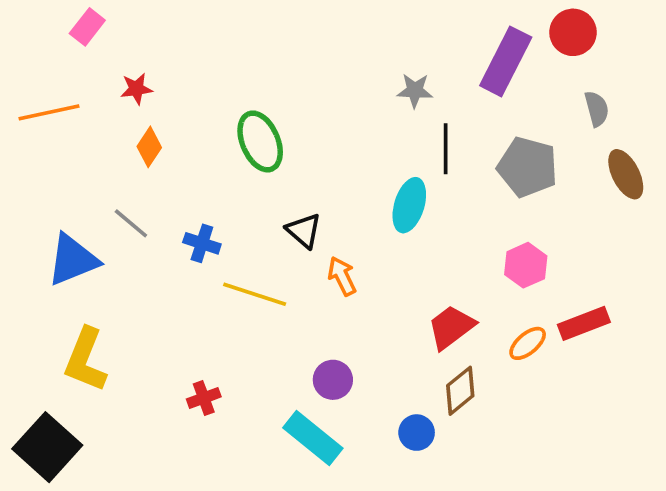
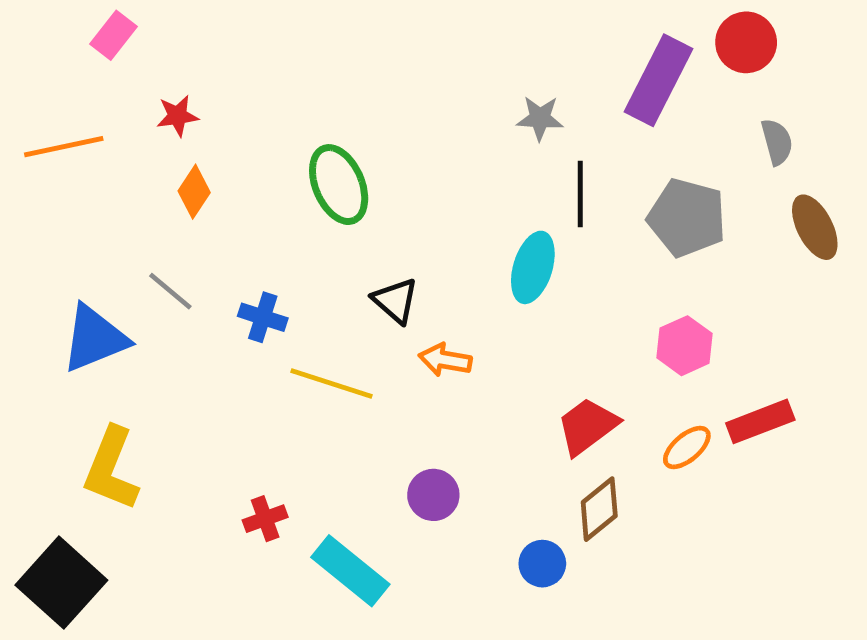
orange arrow: (342, 276) -> (445, 360), turned -54
cyan rectangle: (313, 438) -> (350, 571), moved

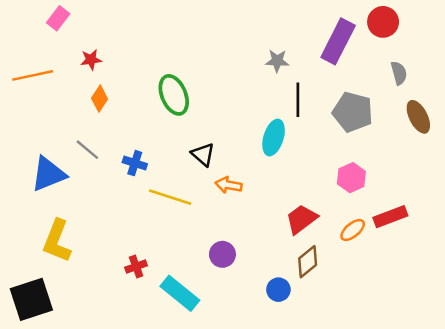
black square: (61, 583) -> (31, 299), turned 30

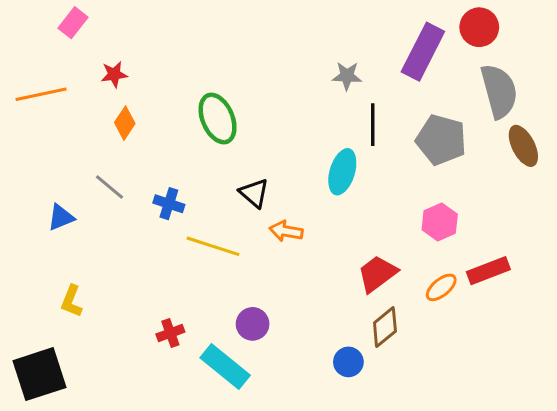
gray semicircle: (399, 73) -> (499, 91), size x1.8
blue triangle: (48, 174) -> (61, 217), size x0.6
yellow L-shape: (57, 241) -> (71, 301), size x0.6
purple circle: (222, 254) -> (253, 324), moved

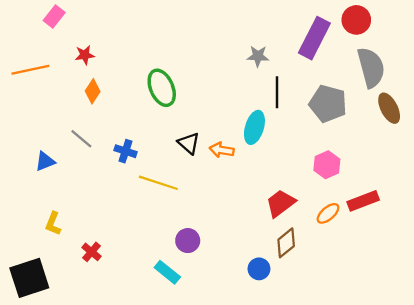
orange arrow: (286, 231) -> (222, 150), moved
red cross: (170, 333) -> (92, 252), moved, turned -30
cyan rectangle: (225, 367) -> (167, 272), size x0.7

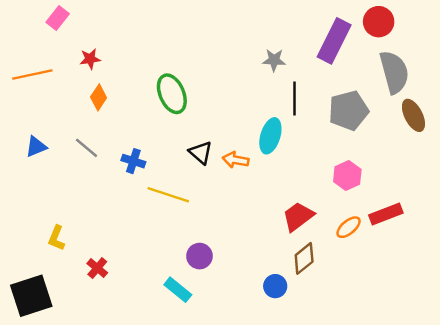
gray pentagon: (328, 104) -> (349, 111), turned -30
blue triangle: (45, 161) -> (36, 147), moved

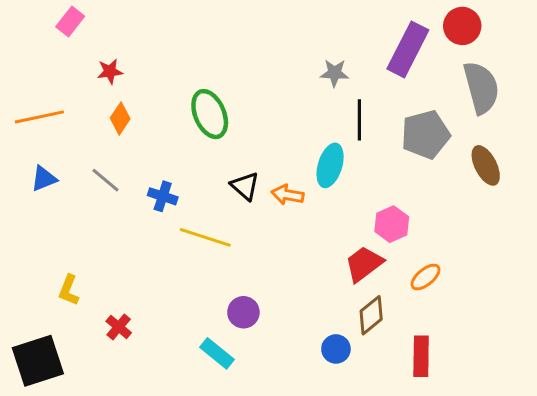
orange line: (32, 75) -> (39, 117), moved
brown ellipse: (413, 115) -> (486, 165), moved
pink hexagon: (347, 176) -> (392, 224), moved
red rectangle: (386, 214) -> (421, 356), moved, turned -68

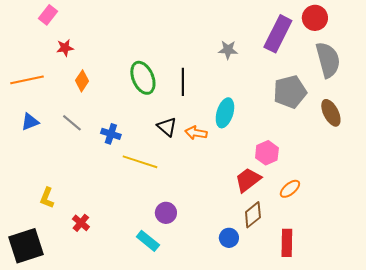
red star: (110, 71) -> (65, 48), moved
black line: (359, 120) -> (183, 82), moved

